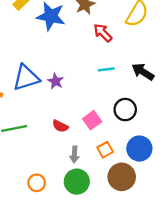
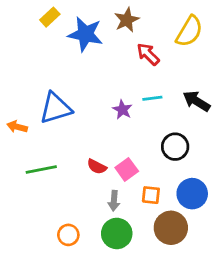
purple star: (56, 81) -> (122, 110), moved
pink square: (92, 120) -> (127, 169), moved
orange square: (105, 150) -> (151, 195), turned 35

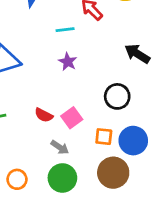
cyan line: (152, 98) -> (65, 30), moved
orange square: (151, 195) -> (104, 137), moved
gray arrow: (114, 201) -> (60, 147), turned -60

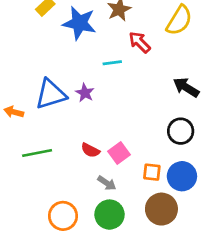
purple star: (68, 62) -> (85, 93), moved
black circle: (117, 96) -> (181, 131), moved
orange circle: (17, 179) -> (63, 216), size x1.4

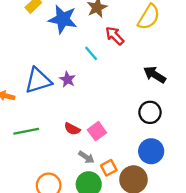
cyan line: (112, 63) -> (91, 53), turned 56
orange square: (152, 172) -> (109, 168), moved, turned -35

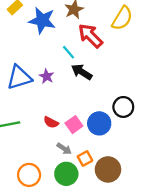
red arrow: (115, 36) -> (90, 36), size x1.4
black arrow: (155, 75) -> (82, 72), moved
blue circle: (151, 151) -> (99, 123), moved

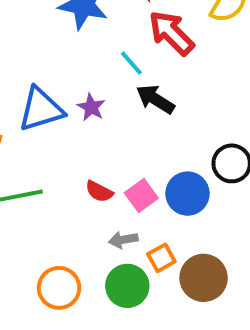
gray arrow: (64, 149) -> (123, 240), turned 136

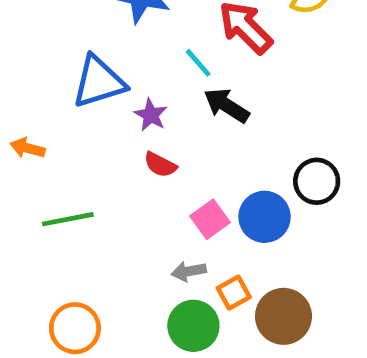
blue triangle: (41, 109) -> (99, 82), moved
red semicircle: (99, 192) -> (160, 165), moved
orange circle: (59, 288) -> (75, 328), moved

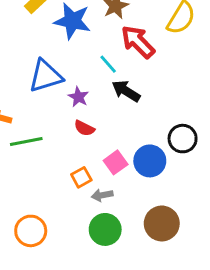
green line: (68, 219) -> (26, 142), moved
orange square: (234, 293) -> (81, 177), moved

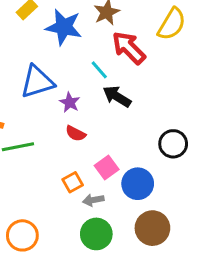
blue circle: (150, 161) -> (138, 184), moved

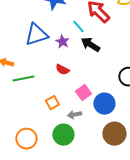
purple star: (70, 102) -> (62, 42), moved
orange square: (73, 182) -> (52, 103), moved
green circle: (96, 234) -> (63, 135), moved

